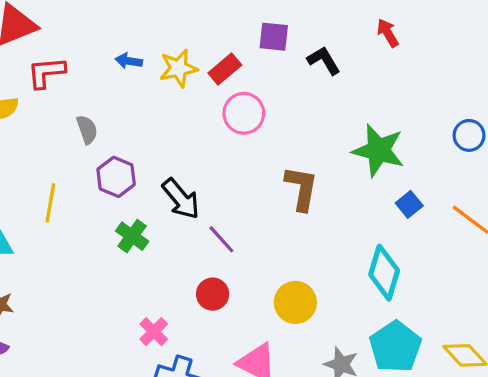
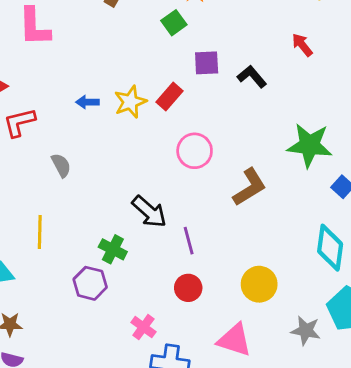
pink circle: (244, 113) -> (195, 151), moved
purple hexagon: (116, 177) -> (90, 283), moved
brown L-shape: (301, 188) -> (250, 187), turned 57
purple line: (221, 239) -> (189, 241), turned 36

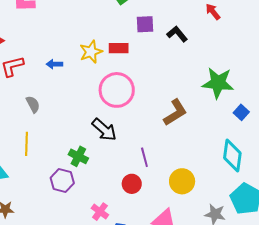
red rectangle: (169, 96) -> (119, 48), turned 48
blue arrow: (87, 102) -> (54, 64), moved
pink circle: (195, 151) -> (117, 90), moved, size x1.4
gray semicircle: (61, 165) -> (33, 104), moved
purple line: (189, 241) -> (144, 157), moved

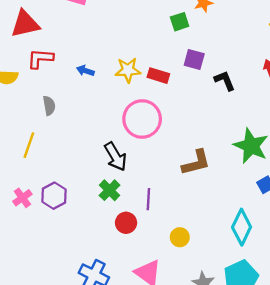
green cross: (78, 156) -> (109, 190), moved
yellow circle: (182, 181) -> (180, 237), size x0.7
pink cross: (100, 212) -> (22, 198), moved

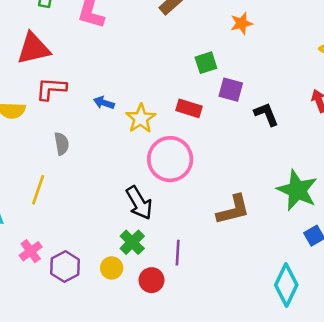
green square: (180, 22) -> (206, 63), moved
yellow star: (128, 70) -> (141, 118), moved, turned -30
purple hexagon: (54, 196) -> (65, 267), moved
yellow circle: (180, 237) -> (112, 268), moved

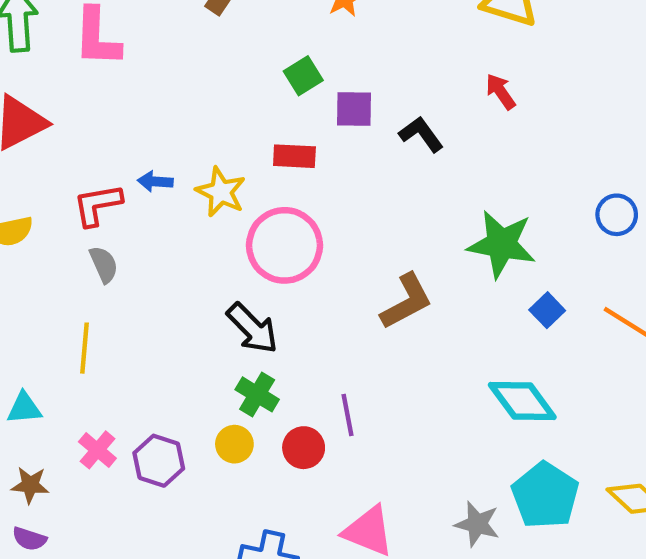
red L-shape: (51, 89) -> (97, 205), moved
purple line: (178, 253) -> (347, 415), moved
cyan diamond: (286, 285) -> (522, 401), turned -48

